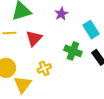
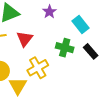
yellow cross: (44, 68) -> (38, 68), size x1.5

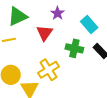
red triangle: (25, 39) -> (45, 33), moved

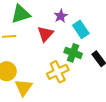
cyan rectangle: (89, 25) -> (81, 29), moved
yellow cross: (49, 70) -> (58, 72), moved

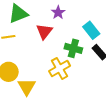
cyan rectangle: (81, 29) -> (91, 30), moved

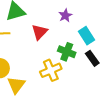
purple star: (58, 12) -> (65, 15), moved

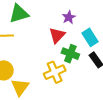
red triangle: (40, 32) -> (57, 35), moved

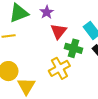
purple star: (69, 17) -> (47, 12), moved

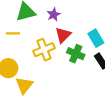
yellow cross: (59, 68) -> (44, 50), moved

